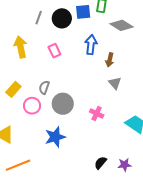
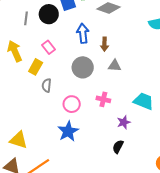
gray triangle: (115, 83) -> (115, 66), turned -32
yellow rectangle: (13, 89) -> (36, 67), moved
gray circle: (63, 104) -> (83, 67), moved
pink circle: (32, 106) -> (72, 104), moved
purple star: (125, 165) -> (124, 122), moved

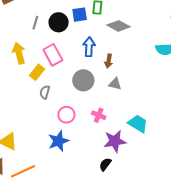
pink rectangle: (49, 47) -> (53, 55), size x1.5
purple star: (124, 122) -> (115, 141), size x1.6

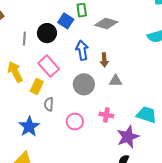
blue square: (80, 15) -> (66, 21), turned -35
blue star: (59, 141) -> (29, 127), moved

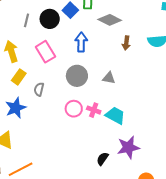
brown arrow: (104, 60) -> (126, 43), moved
yellow rectangle: (37, 86) -> (19, 77), moved
cyan trapezoid: (147, 115) -> (115, 115), moved
pink circle: (75, 122) -> (74, 109), moved
purple star: (128, 137) -> (128, 147), moved

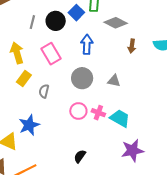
blue star: (16, 108) -> (29, 125), moved
black semicircle: (102, 159) -> (80, 156), moved

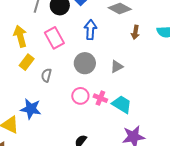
gray triangle: (114, 81) -> (117, 67), turned -40
blue star: (29, 125) -> (31, 109), turned 30

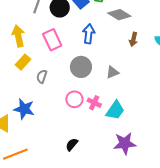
cyan trapezoid: (122, 104) -> (115, 110), turned 90

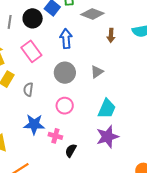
pink cross: (94, 103) -> (55, 136), moved
blue star: (24, 109) -> (34, 124), moved
purple star: (125, 143) -> (107, 137), moved

